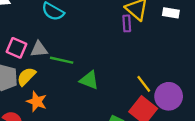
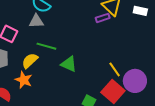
purple rectangle: (127, 23) -> (103, 18), turned 72
gray triangle: (39, 49) -> (36, 21), moved
yellow semicircle: (26, 76) -> (30, 61), moved

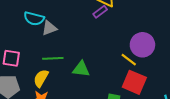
gray triangle: (36, 21) -> (49, 28), moved
purple circle: (135, 81) -> (142, 45), moved

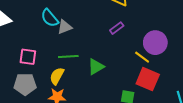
purple rectangle: (100, 12) -> (117, 28), moved
cyan semicircle: (34, 19) -> (50, 18), turned 36
green triangle: (81, 69) -> (96, 67), turned -36

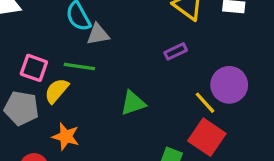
green line: (68, 57) -> (79, 67), moved
yellow semicircle: (57, 76) -> (57, 91), moved

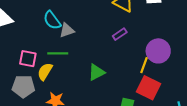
yellow line: (205, 103) -> (144, 65), turned 70

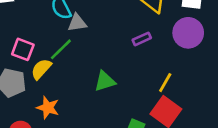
purple circle: (158, 51) -> (188, 33), moved
green line: (58, 53) -> (61, 49), turned -54

